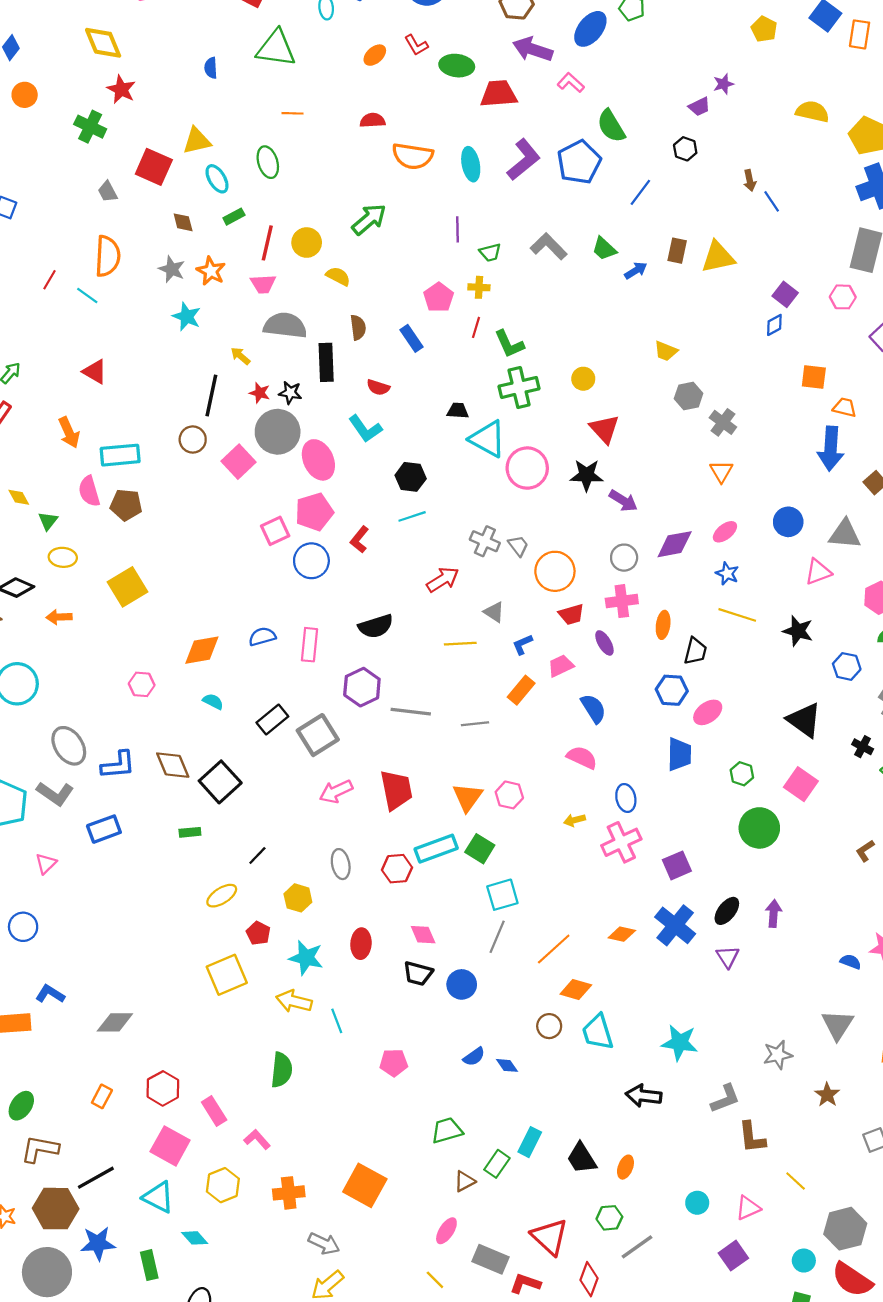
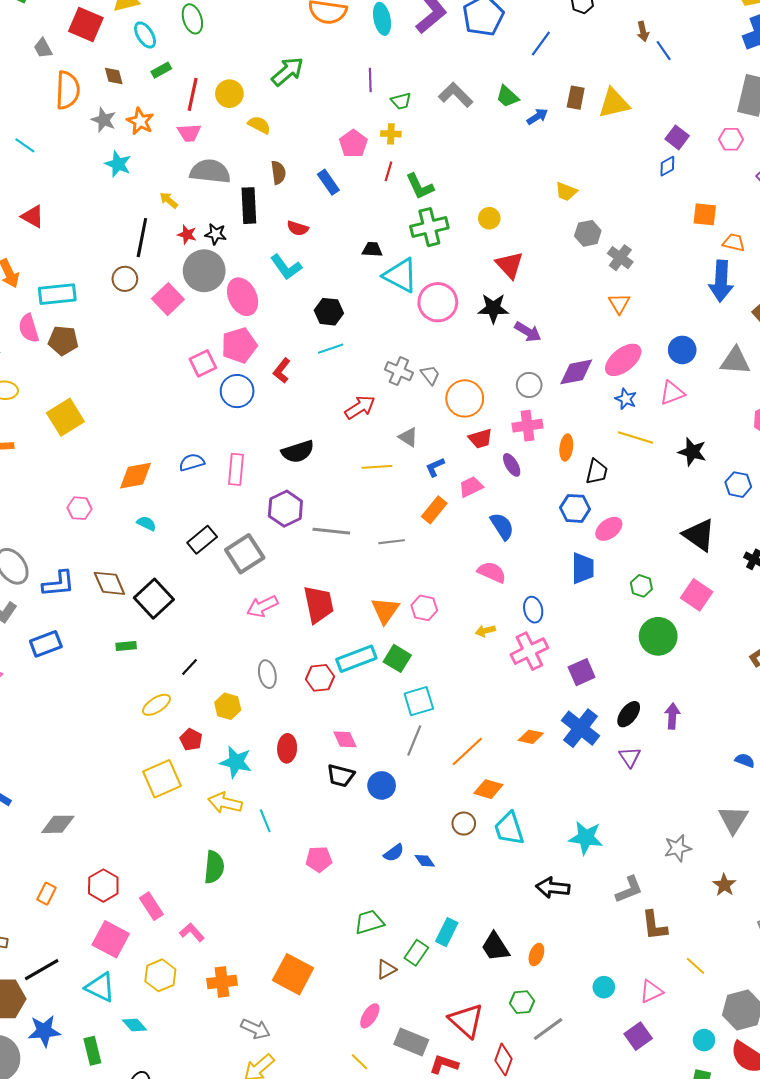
orange semicircle: (108, 256) -> (68, 90), moved
pink ellipse: (725, 532) -> (623, 360), size x1.6
pink triangle: (818, 572) -> (672, 393), moved

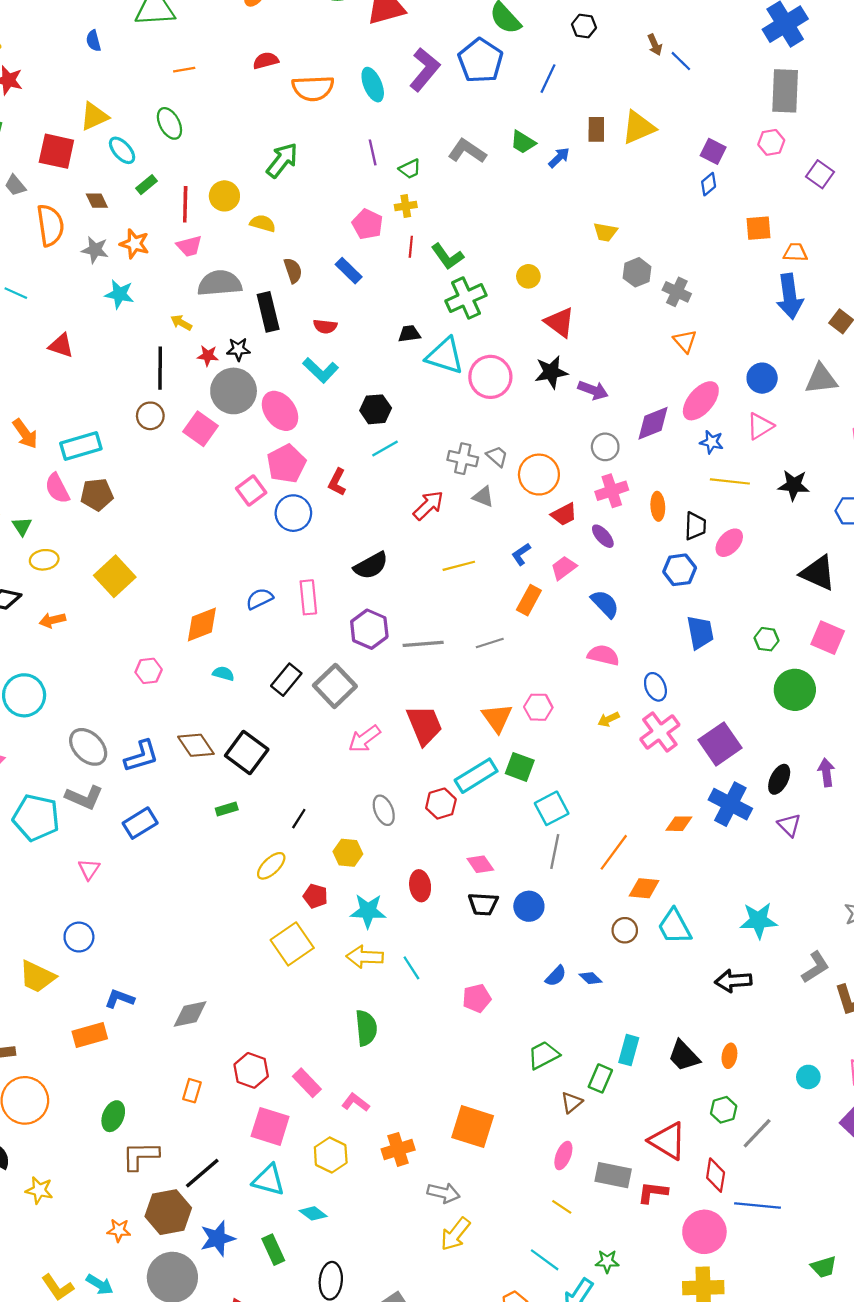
red triangle: (33, 216) -> (61, 346), moved
gray triangle: (408, 437) -> (483, 497), moved
pink ellipse: (609, 529) -> (729, 543), moved
purple square: (582, 672) -> (720, 744), size x1.4

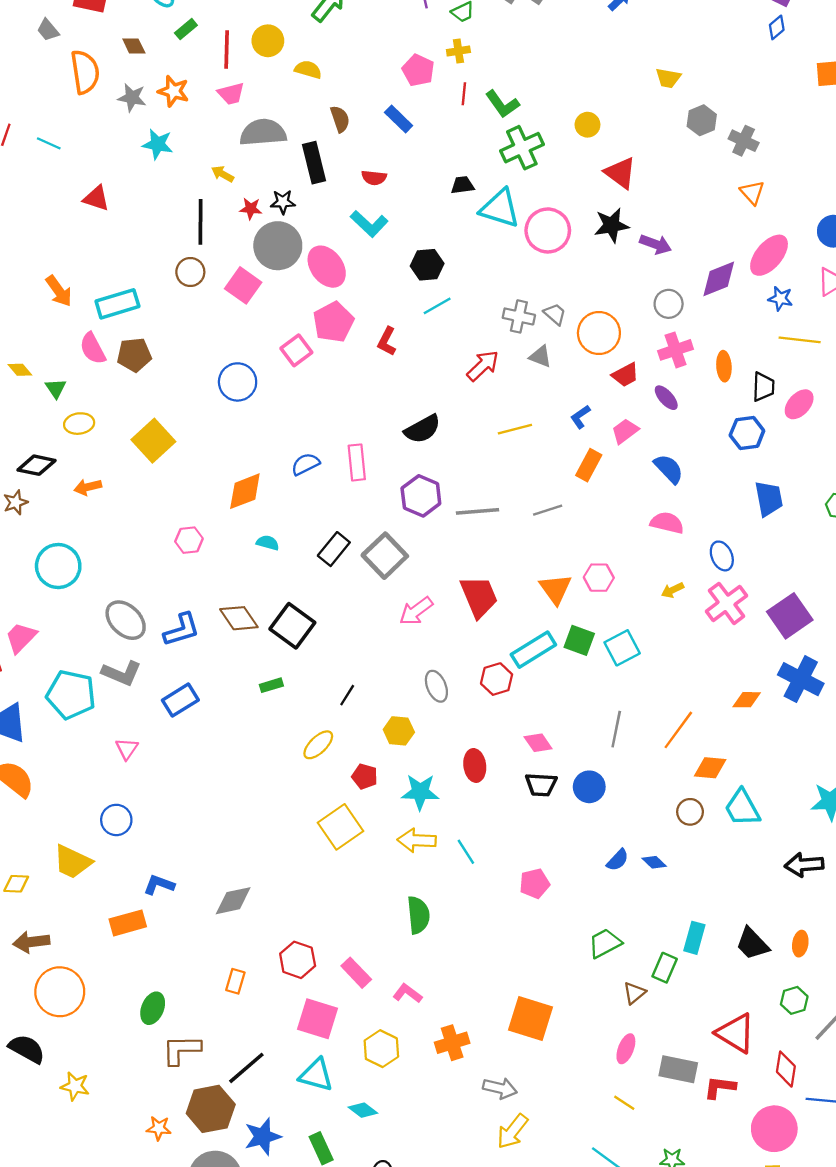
blue circle: (293, 513) -> (238, 382), moved
cyan square: (552, 808) -> (622, 648), moved

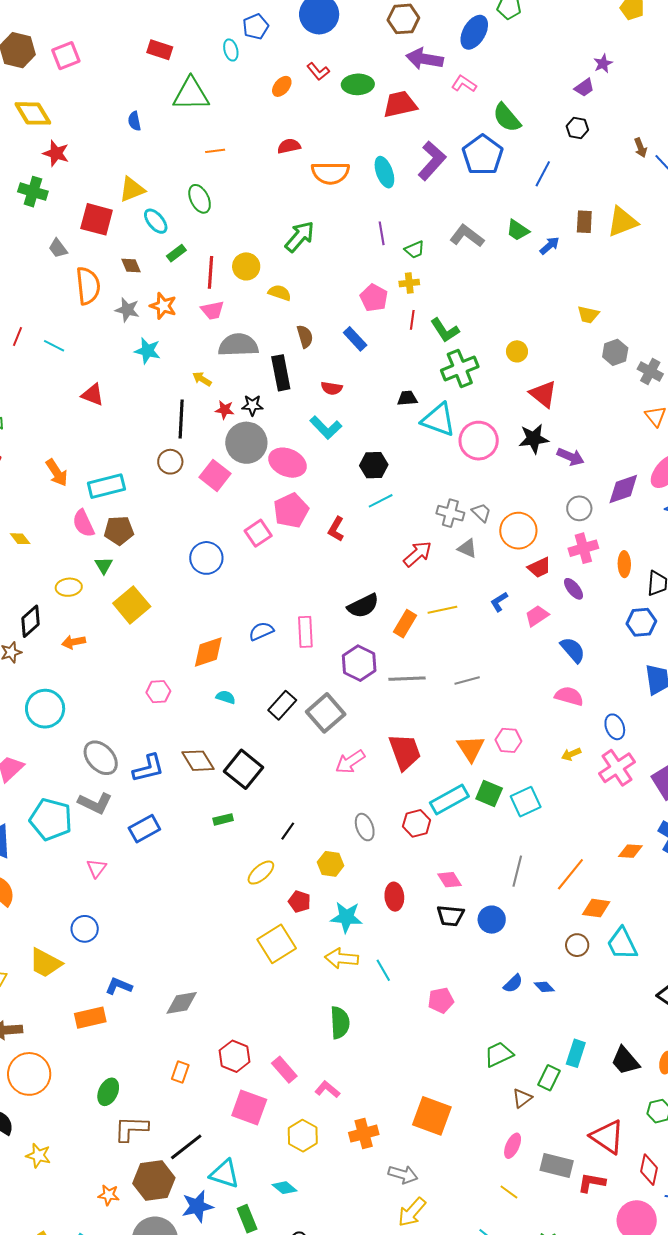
pink ellipse: (327, 267) -> (287, 463), turned -33
green triangle: (56, 388) -> (104, 565), moved
black diamond: (36, 465) -> (30, 621), turned -56
orange rectangle: (589, 465) -> (405, 624), moved
cyan triangle: (316, 1075) -> (225, 1174), moved

